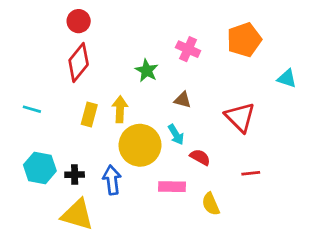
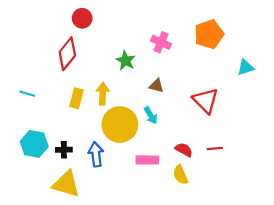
red circle: (79, 21) -> (82, 18), moved
cyan triangle: (287, 78) -> (246, 67), turned -36
red semicircle: (200, 157) -> (184, 150), moved

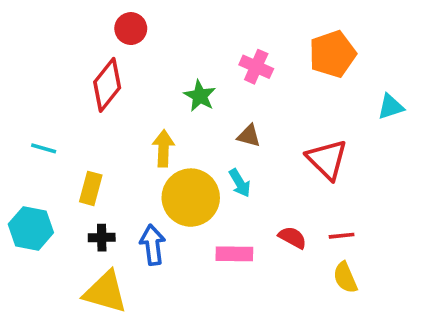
yellow rectangle: (76, 98) -> (91, 188), moved
cyan hexagon: (34, 144) -> (31, 228), moved
yellow semicircle: (180, 175) -> (345, 277), moved

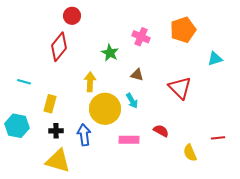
red line: (342, 236) -> (218, 138), moved

